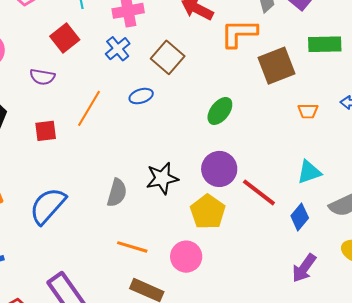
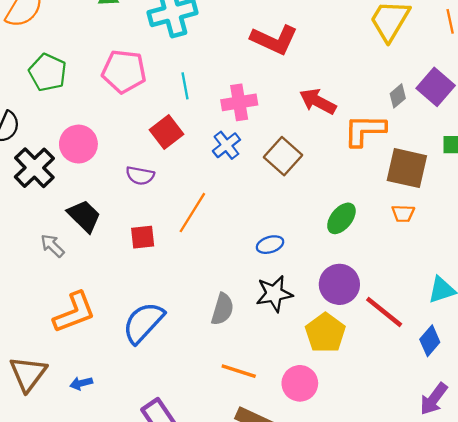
brown square: (276, 66) -> (407, 168), turned 33
blue ellipse: (141, 96) -> (270, 245), moved
orange trapezoid: (308, 111) -> (403, 213), moved

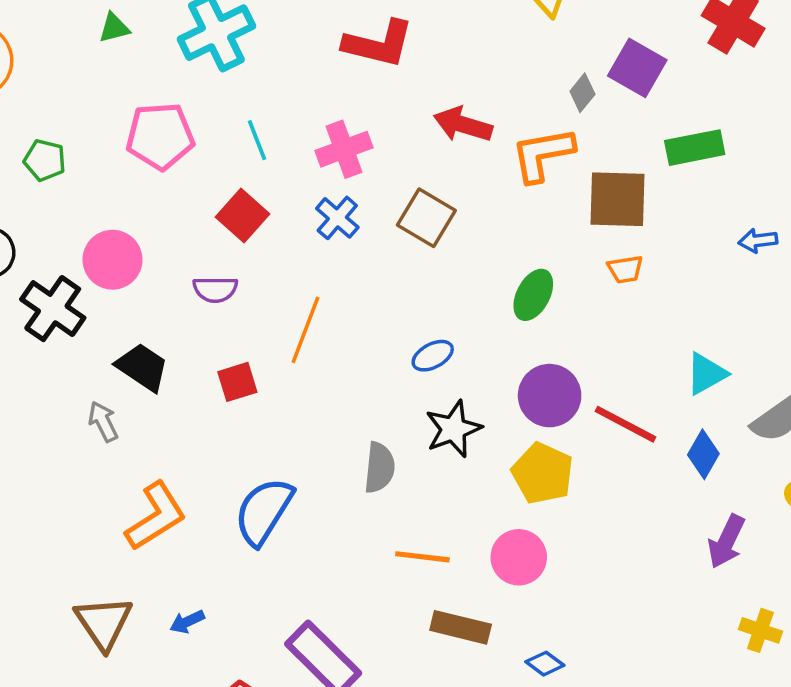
green pentagon: (48, 72) -> (45, 160), size x0.7
gray arrow: (52, 246) -> (103, 422), turned 30

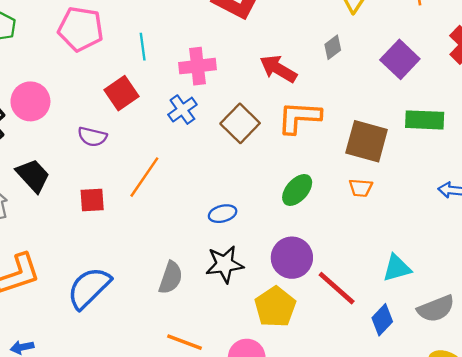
gray diamond: (582, 93) -> (333, 47), moved
orange L-shape: (543, 154) -> (299, 117), moved

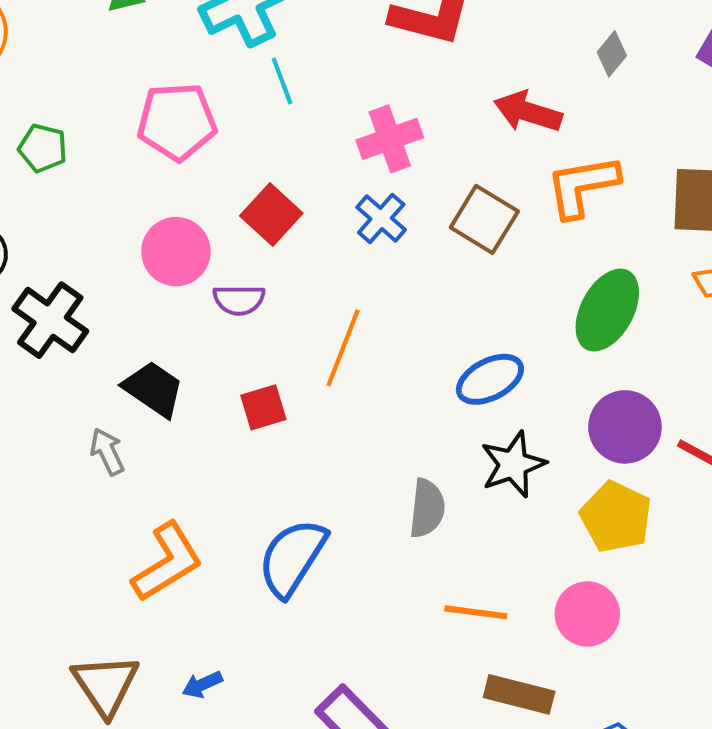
cyan line: (143, 47) -> (282, 81), moved
pink circle: (30, 101) -> (176, 252), moved
green ellipse: (297, 190) -> (607, 310), size x1.4
blue ellipse: (223, 214) -> (490, 379), size x1.4

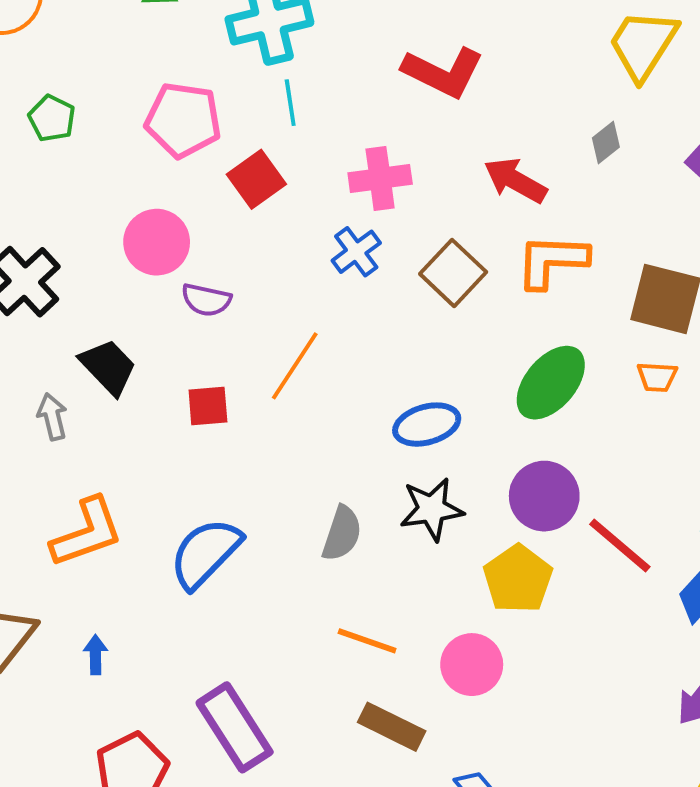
red square: (271, 215) -> (256, 179), moved
blue arrow: (202, 685) -> (96, 655), turned 102

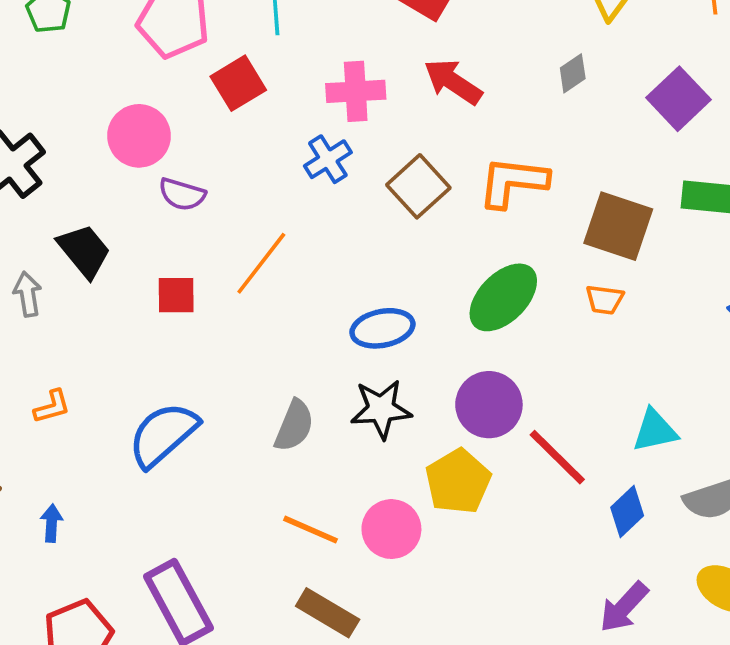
red arrow: (515, 180) -> (453, 82), moved
orange L-shape: (87, 532) -> (52, 407), size x0.5
pink circle: (472, 665) -> (391, 529), moved

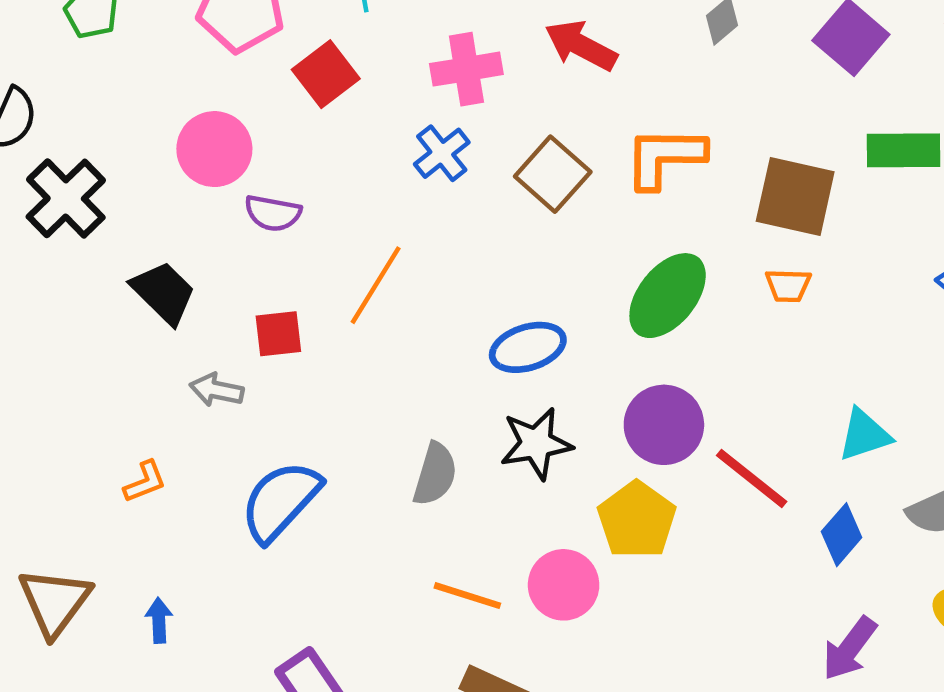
gray arrow: (28, 294) -> (217, 390), moved, turned -63

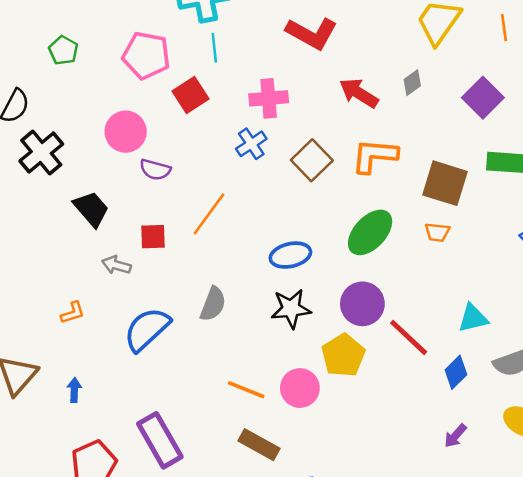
red arrow: (581, 46) -> (359, 93), moved
gray semicircle: (435, 474) -> (213, 304), moved
purple arrow: (849, 649) -> (455, 436), size x0.7

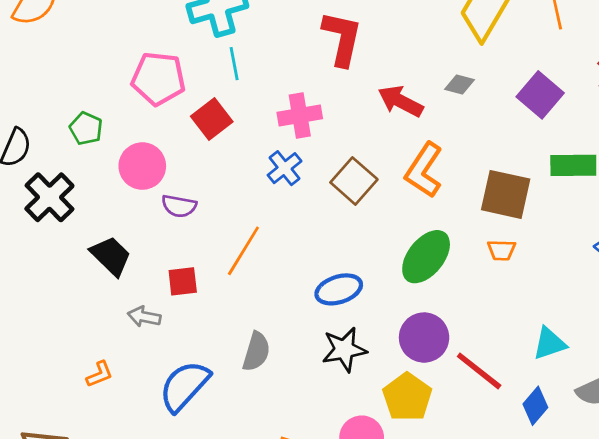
red L-shape: (312, 33) -> (342, 38), turned -102
green pentagon: (63, 50) -> (86, 128), moved
gray diamond: (412, 83) -> (460, 85), turned 55
orange L-shape: (375, 156) -> (424, 170), turned -57

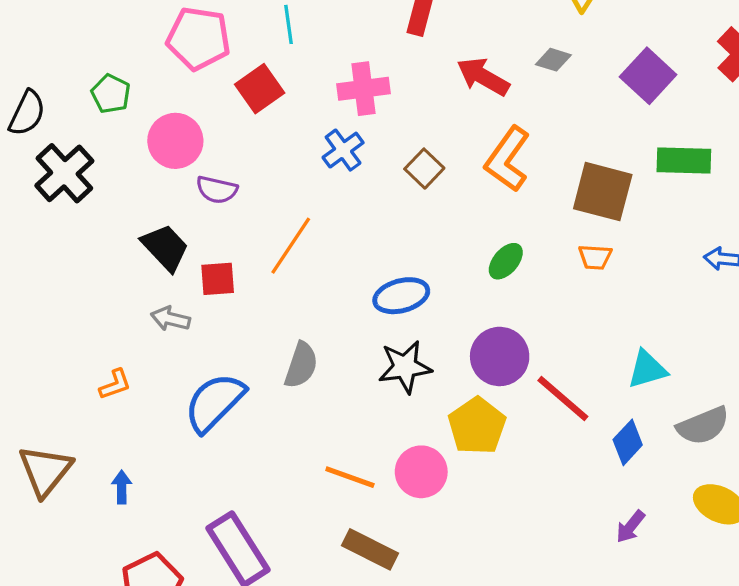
brown square: (354, 181) -> (424, 169), size x0.7
black trapezoid: (111, 256) -> (165, 247), moved
green ellipse: (426, 257) -> (506, 261), size x0.6

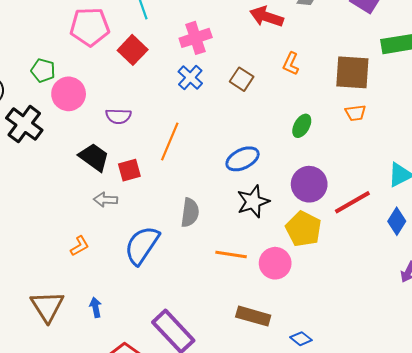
pink circle: (175, 141) -> (69, 94), moved
orange L-shape: (507, 159) -> (291, 64), size x0.6
red line: (563, 399) -> (352, 202), turned -60
orange line: (350, 477) -> (231, 254), moved

